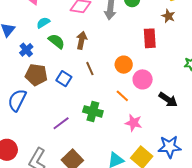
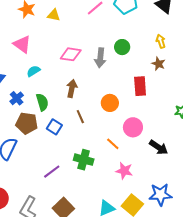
green semicircle: (56, 41) -> (42, 102), moved, turned 36
orange circle: (124, 65) -> (110, 103), moved

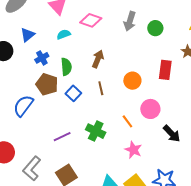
pink diamond: (71, 54) -> (91, 20), moved
gray arrow: (100, 58) -> (130, 21), moved

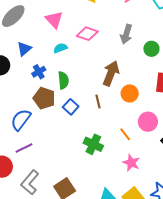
green circle: (155, 28) -> (151, 49), moved
brown arrow: (98, 59) -> (111, 73), moved, size x1.4
purple line: (62, 137) -> (24, 148), moved

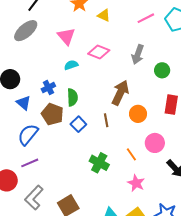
blue triangle: (24, 49) -> (24, 103), moved, turned -42

